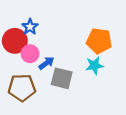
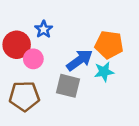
blue star: (30, 27) -> (44, 29), moved
blue arrow: (46, 63) -> (80, 60), moved, size x1.5

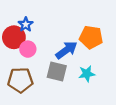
blue star: (44, 29) -> (26, 24), moved
cyan star: (104, 72) -> (87, 74), moved

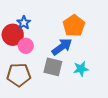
orange pentagon: (91, 37) -> (74, 26), moved, turned 30

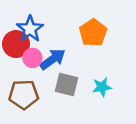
blue star: (24, 23) -> (30, 29), size x1.5
blue arrow: (62, 47) -> (53, 59), moved

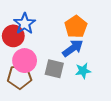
pink circle: (32, 58) -> (25, 61), moved, size x1.5
blue arrow: (53, 59) -> (73, 48), moved

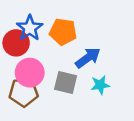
orange pentagon: (76, 27) -> (63, 32), moved, turned -30

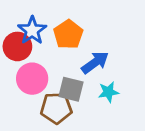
orange pentagon: (63, 32) -> (68, 34), turned 30
brown pentagon: (23, 92) -> (56, 108), moved

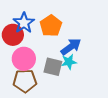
cyan star: (108, 92) -> (69, 62), moved
brown pentagon: (56, 108) -> (25, 81), moved

